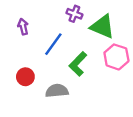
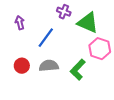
green L-shape: (78, 64) -> (78, 70), moved
gray semicircle: (57, 91) -> (49, 66), moved

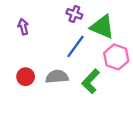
blue line: (46, 38) -> (76, 46), moved

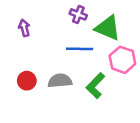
blue line: (76, 46) -> (80, 49), turned 55

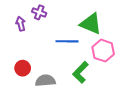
purple cross: (78, 14) -> (39, 12), moved
gray semicircle: (60, 81) -> (45, 81), moved

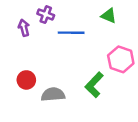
green triangle: (91, 24) -> (109, 16), moved, size x0.6
blue line: (67, 41) -> (71, 33), moved

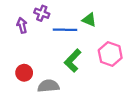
green triangle: (109, 16) -> (89, 20), moved
green L-shape: (94, 85) -> (73, 61), moved

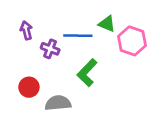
purple cross: (42, 13) -> (50, 49), moved
pink hexagon: (110, 54) -> (132, 41), moved

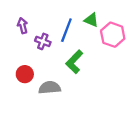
blue line: (78, 36) -> (66, 30), turned -70

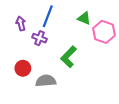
blue line: (66, 30) -> (48, 16), moved

